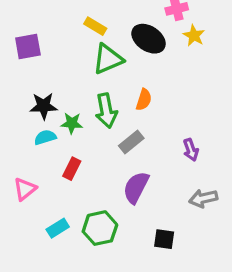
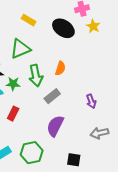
green triangle: (108, 59) -> (20, 49), moved

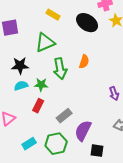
green star: (13, 84) -> (41, 85), moved
gray rectangle: (52, 96) -> (64, 116), moved
purple semicircle: (55, 126) -> (83, 131), moved

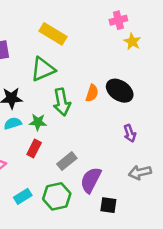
yellow rectangle: (53, 15) -> (53, 34), size x1.5
black ellipse: (87, 23) -> (120, 91), moved

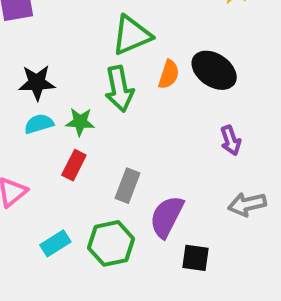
green triangle: (43, 69) -> (132, 35), moved
gray rectangle: (67, 161) -> (128, 186), turned -30

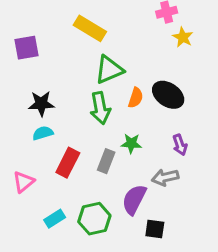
green star: (80, 122) -> (131, 143), moved
red rectangle: (74, 165) -> (68, 163), size x1.4
gray rectangle: (128, 186) -> (106, 161), moved
gray arrow: (247, 204) -> (165, 177), moved

